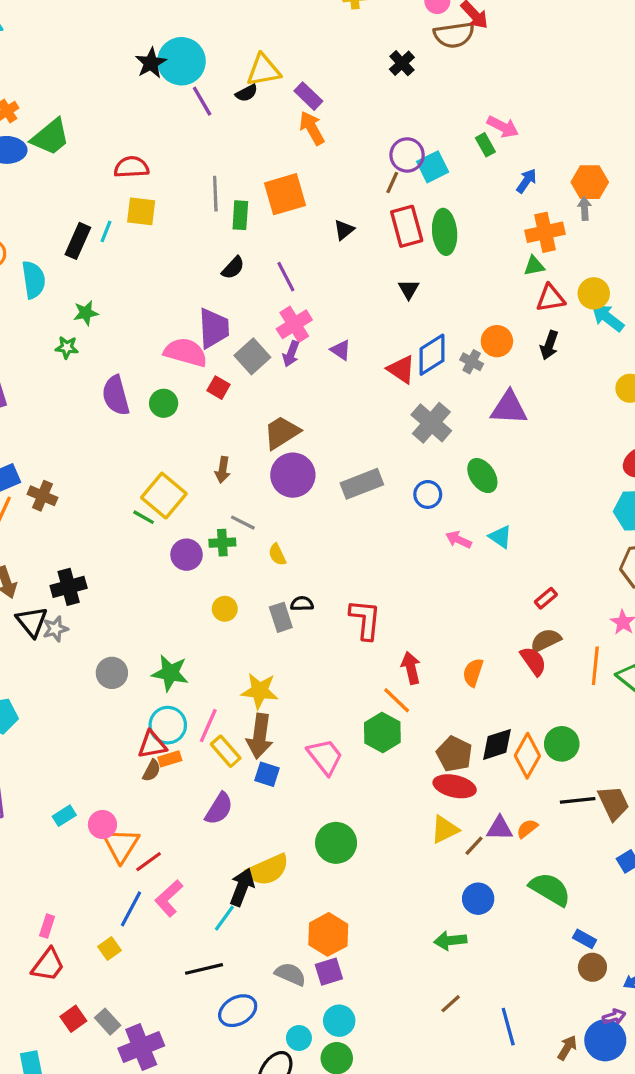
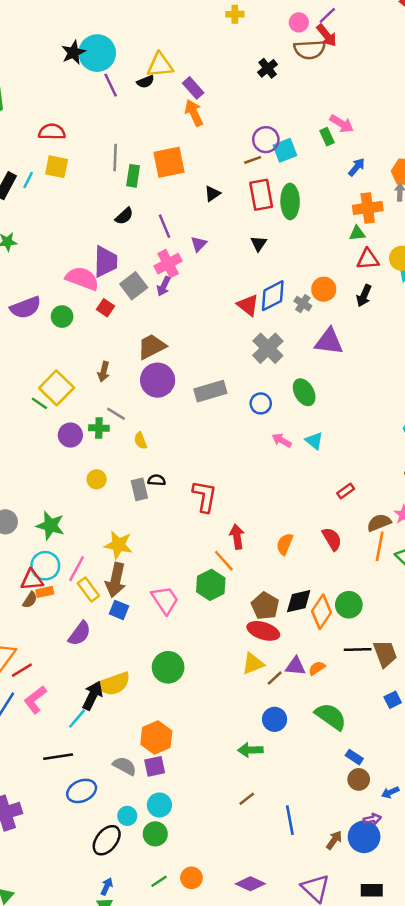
brown line: (392, 182) -> (253, 160), turned 42
purple triangle: (341, 350) -> (199, 244), moved, turned 35
purple semicircle: (116, 396) -> (26, 308), turned -100
brown semicircle: (546, 640) -> (379, 523), moved

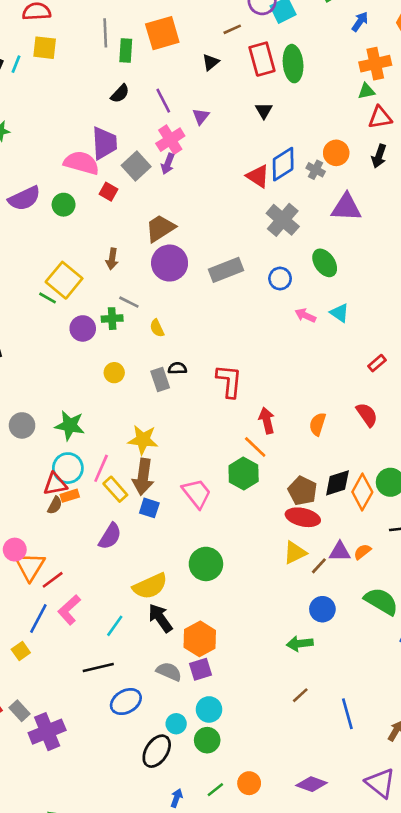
brown line: (253, 160) -> (232, 29), moved
black arrow: (93, 696) -> (160, 618), moved, turned -56
blue arrow: (107, 886) -> (177, 798), moved

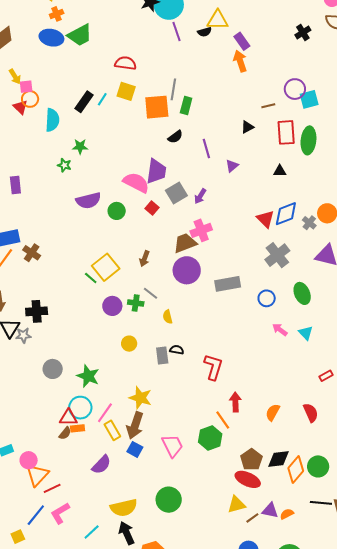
orange square: (162, 33) -> (157, 107), moved
black triangle: (264, 111) -> (280, 171), turned 48
pink cross: (170, 140) -> (201, 230), moved

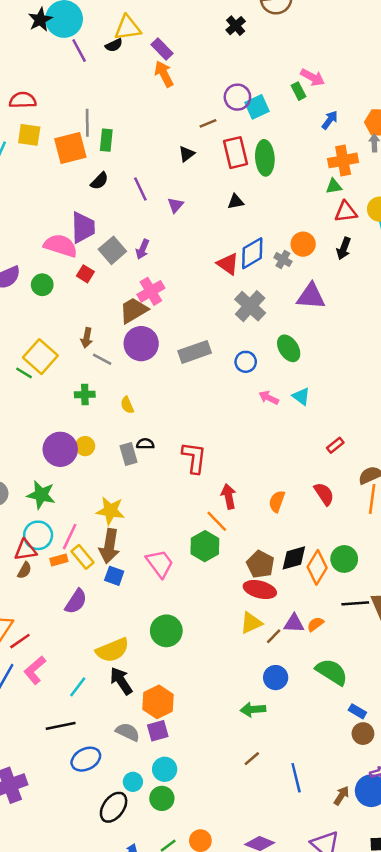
gray line: (151, 293) -> (102, 359), moved
purple circle: (112, 306) -> (60, 449), moved, size x1.4
orange rectangle: (77, 428) -> (59, 560), moved

